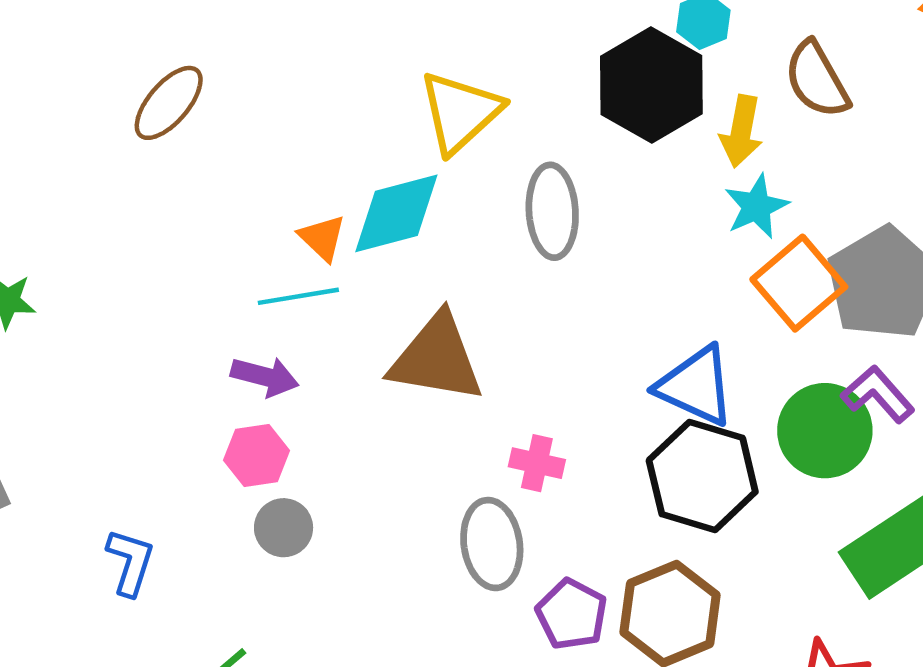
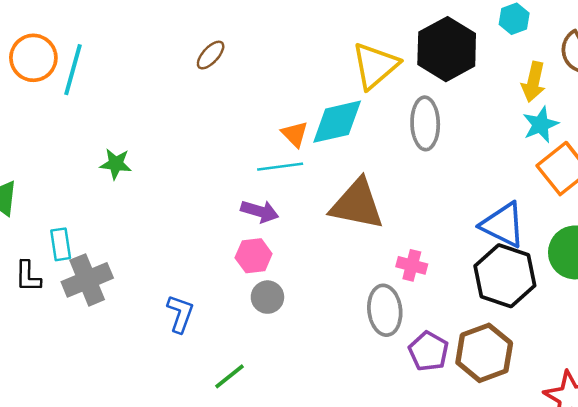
black hexagon: (651, 85) -> (447, 49), moved
brown ellipse: (169, 103) -> (211, 55), size x0.7

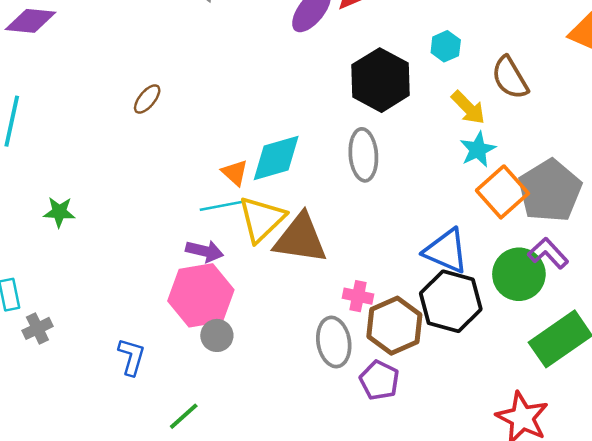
yellow triangle: (375, 66) -> (262, 219), moved
yellow arrow: (533, 82) -> (468, 108), turned -54
pink hexagon: (254, 256) -> (201, 295), size x1.8
gray cross: (87, 280) -> (37, 328), size x0.6
brown hexagon: (484, 353) -> (394, 326), moved

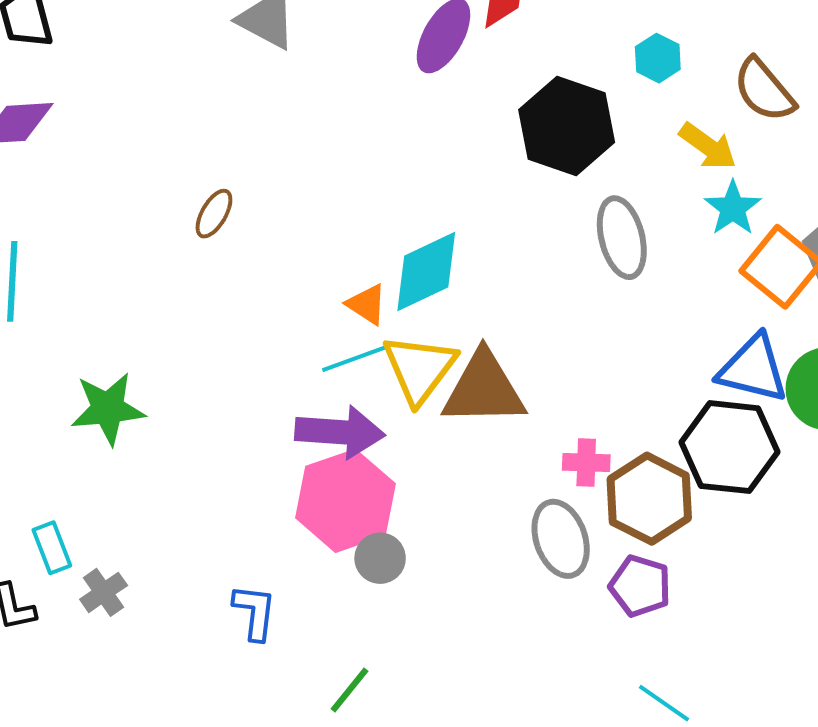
gray ellipse: (363, 155) -> (622, 238), moved
green star: (59, 212) -> (108, 409), size x1.5
purple arrow: (204, 251) -> (340, 432), size x1.5
blue triangle: (446, 251) -> (753, 369), moved

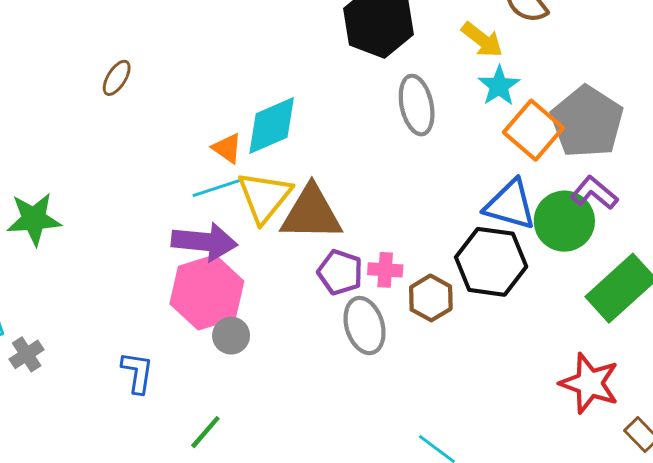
brown hexagon: (649, 499) -> (431, 298), size x0.7
purple pentagon: (640, 586) -> (340, 272), moved

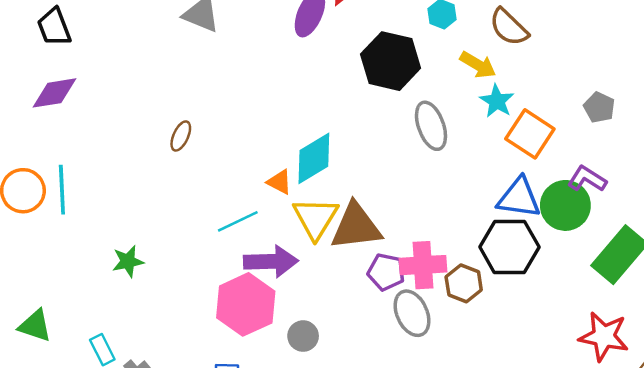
gray pentagon: (587, 122) -> (599, 107), moved, size x0.5
cyan line: (218, 188) -> (238, 221), moved
green star: (34, 219) -> (128, 261), size x0.7
pink cross: (385, 270) -> (423, 265), size x1.6
pink hexagon: (207, 292) -> (246, 304), moved

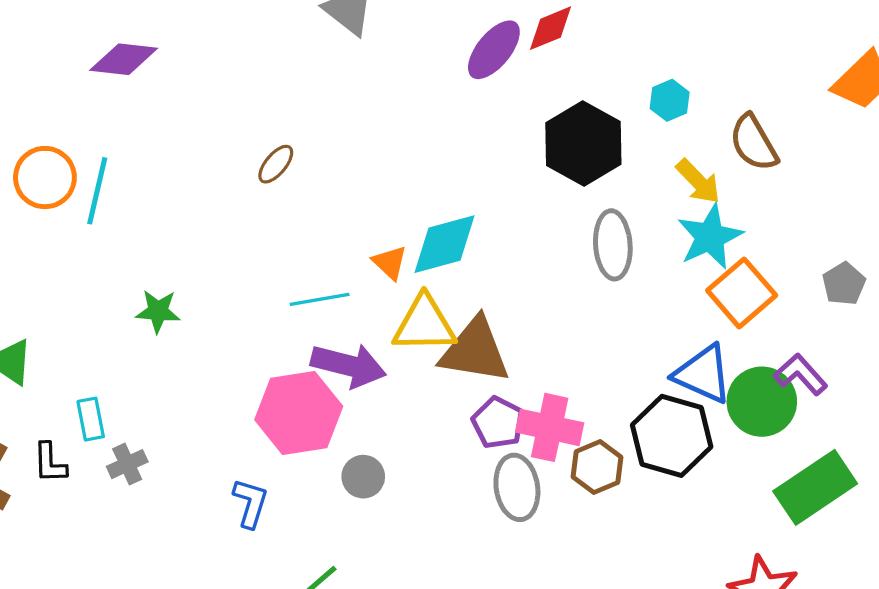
cyan star: (497, 101) -> (710, 237), size x1.4
yellow triangle: (316, 218) -> (424, 324), turned 42

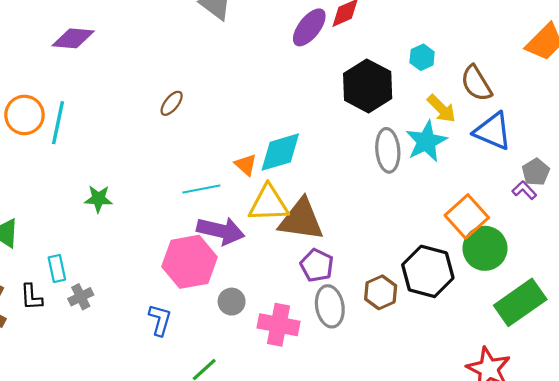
cyan star: (710, 237) -> (426, 141), moved
orange square: (742, 293) -> (467, 216), moved
blue triangle: (703, 374) -> (493, 131), moved
purple L-shape: (801, 374) -> (524, 190), moved, size x0.7
pink cross: (550, 427) -> (279, 325), moved

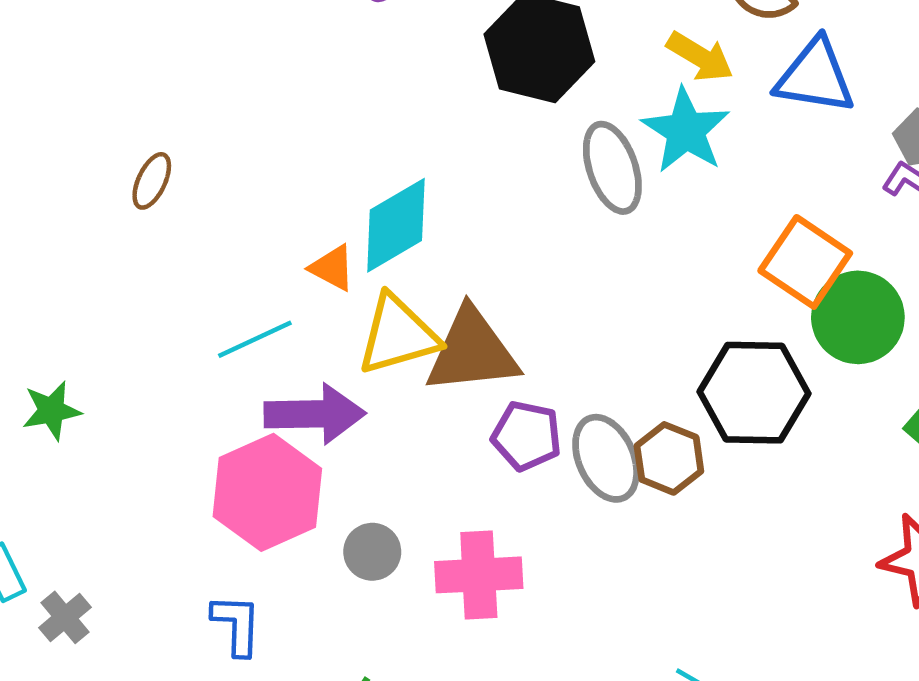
gray ellipse: (330, 306) -> (606, 458), moved

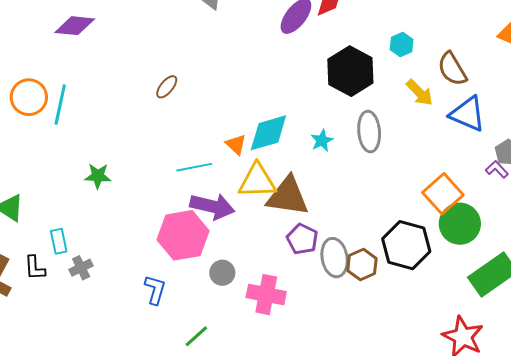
cyan star: (686, 131) -> (322, 141), moved, size x0.6

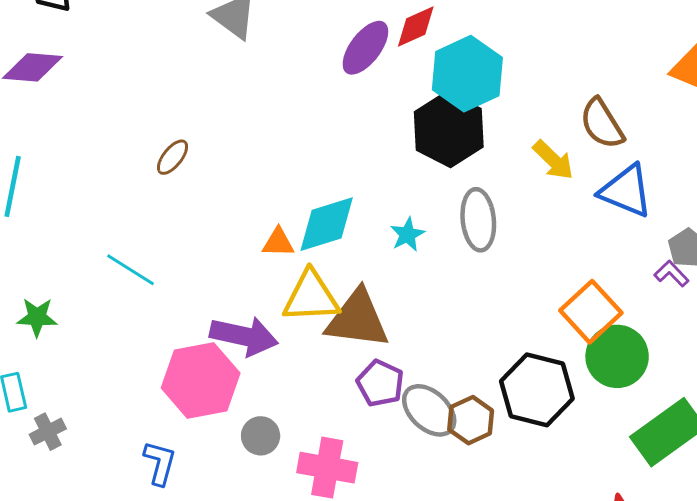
cyan hexagon: (402, 44) -> (467, 74), moved, size x2.0
orange triangle: (236, 144) -> (278, 242), turned -40
cyan line: (194, 167) -> (131, 270), moved, turned 44
green star: (98, 176) -> (37, 317), moved
gray ellipse: (335, 258) -> (429, 410), turned -36

